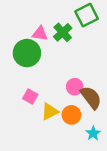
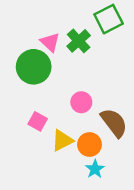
pink triangle: (40, 34) -> (50, 42), turned 35
pink circle: (75, 87) -> (81, 102), moved
cyan star: (93, 133) -> (95, 169), moved

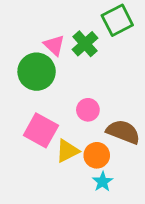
pink square: (38, 121) -> (41, 130), size x1.6
brown semicircle: (114, 123) -> (123, 132), turned -32

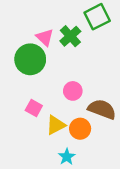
pink square: (41, 130) -> (34, 108), size x0.6
cyan star: (103, 182) -> (67, 157), moved

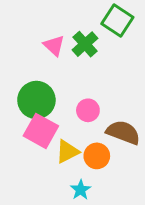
green square: (97, 17) -> (117, 21), turned -30
green circle: (30, 59) -> (36, 100), moved
pink square: (34, 108) -> (41, 131), size x1.6

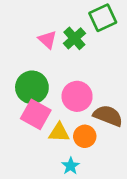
green square: (117, 21) -> (103, 18), turned 32
pink circle: (88, 110) -> (77, 96), size x1.5
yellow triangle: (67, 152) -> (59, 132), turned 30

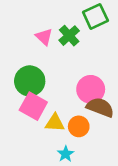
pink circle: (77, 96) -> (91, 89), moved

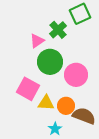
pink triangle: (44, 37) -> (37, 41), moved, turned 42
green circle: (30, 81) -> (50, 62), moved
brown semicircle: (100, 107) -> (84, 116), moved

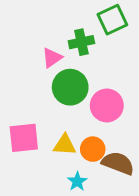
green cross: (58, 30) -> (81, 42), turned 30
pink square: (28, 89) -> (24, 138), moved, turned -35

